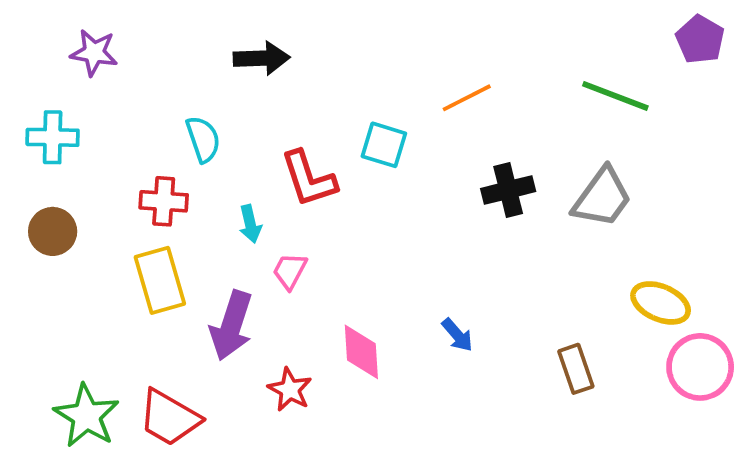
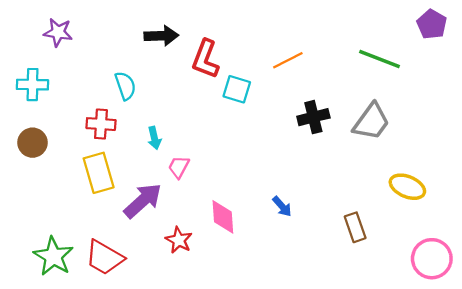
red L-shape: (309, 179) -> (205, 59), moved, turned 39
purple arrow: (231, 326) -> (143, 201), turned -150
pink circle: (700, 367) -> (432, 259), moved

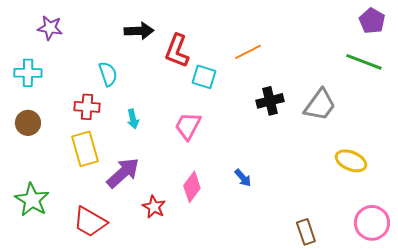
green line: (380, 59) -> (364, 62), moved
pink trapezoid: (179, 167) -> (188, 126), moved, size x1.4
pink diamond: (223, 217) -> (192, 187), turned 40
brown rectangle: (355, 227) -> (306, 232), moved
green star: (53, 256) -> (32, 200), moved

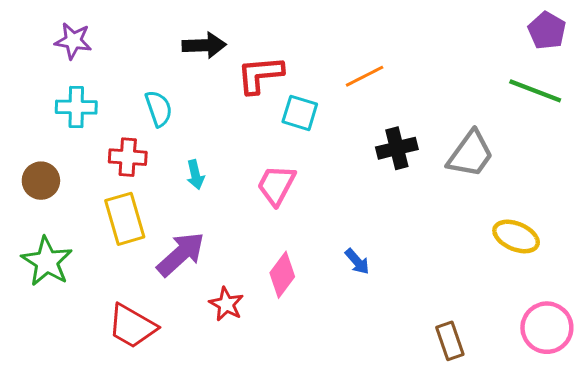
red L-shape: (177, 51) -> (260, 75), turned 64
cyan cross: (28, 73) -> (76, 107), moved
green star: (32, 200) -> (47, 262), moved

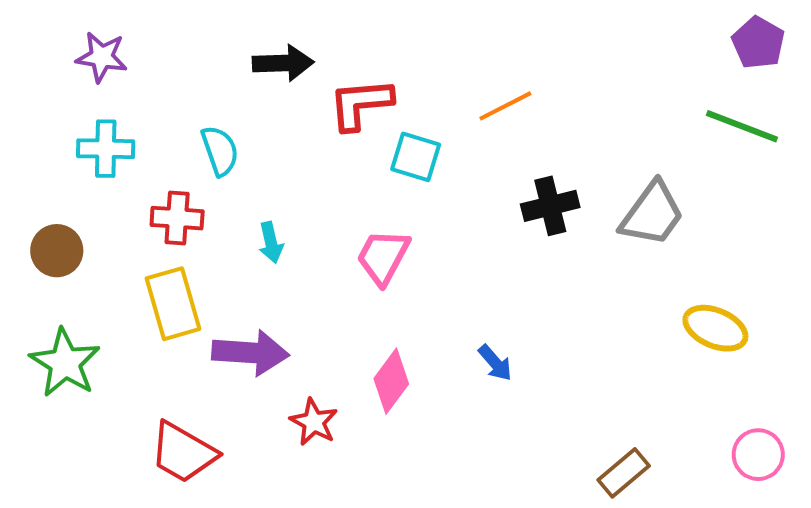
purple arrow: (181, 254) -> (250, 353), turned 46
pink circle: (547, 328) -> (758, 455), size x0.7
brown rectangle: (450, 341) -> (624, 473), turned 69

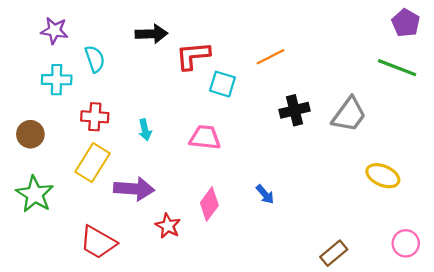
cyan semicircle: (220, 151) -> (95, 59), moved
pink trapezoid: (383, 257) -> (205, 137), turned 68
yellow rectangle: (173, 304) -> (93, 163), turned 48

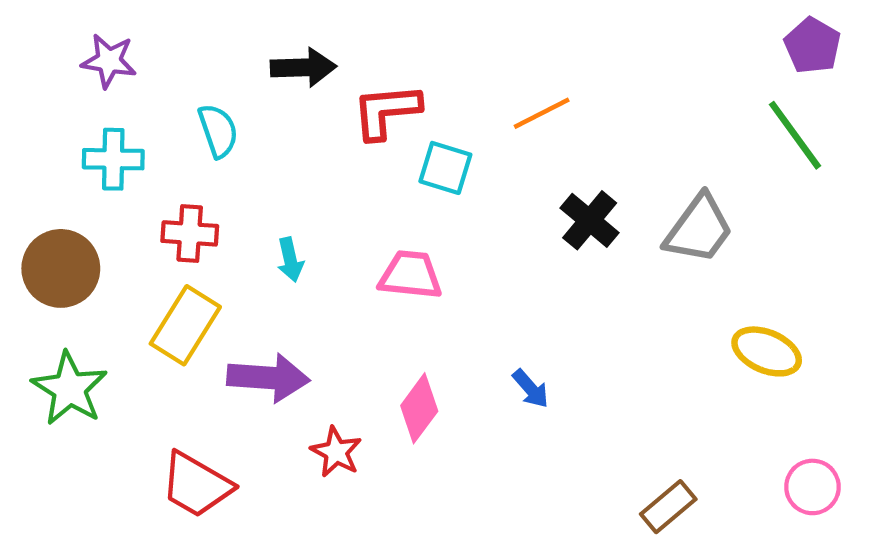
cyan semicircle: (95, 59) -> (218, 131), moved
green line: (397, 68) -> (795, 135), turned 33
black cross: (294, 110) -> (590, 220), turned -36
brown circle: (30, 134) -> (61, 268), size x1.4

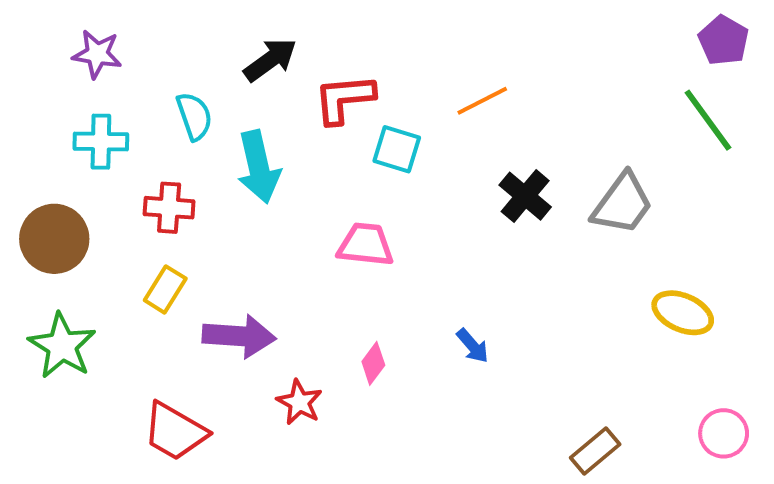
black arrow: (303, 67) -> (270, 60), turned -34
cyan arrow: (290, 260) -> (259, 167), moved, size x1.8
yellow rectangle: (185, 325) -> (165, 289), size x0.7
pink diamond: (419, 408) -> (373, 363), size x0.7

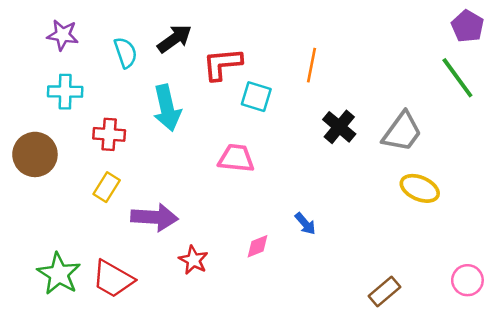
orange line: (482, 101) -> (312, 65), turned -52
cyan semicircle: (194, 116) -> (126, 53), moved
yellow ellipse: (683, 313) -> (420, 188), moved
green star: (62, 346) -> (59, 274), moved
pink diamond: (373, 363) -> (258, 246), moved, turned 32

